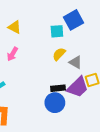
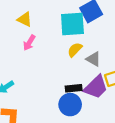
cyan square: (57, 31) -> (72, 24), size x1.6
pink arrow: (12, 54) -> (29, 43), moved

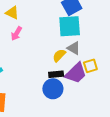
cyan square: (72, 24) -> (70, 26), moved
yellow semicircle: (75, 50) -> (59, 55), moved

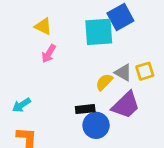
cyan square: (70, 26) -> (99, 32), moved
yellow square: (90, 66) -> (145, 71), moved
black rectangle: (56, 74) -> (85, 109), moved

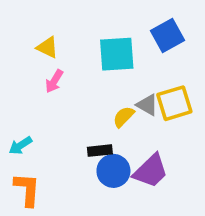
blue square: (120, 17) -> (168, 36), moved
yellow square: (145, 71) -> (174, 103), size x1.5
purple trapezoid: (126, 105) -> (151, 171), moved

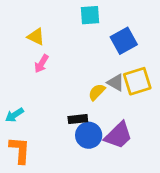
blue square: (168, 36) -> (124, 41), moved
cyan square: (117, 54) -> (90, 15), moved, size x0.7

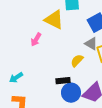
yellow triangle: (36, 37) -> (54, 20), moved, size x1.5
gray triangle: (116, 83) -> (91, 44), moved

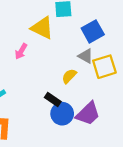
black rectangle: (63, 81) -> (53, 100), turned 40

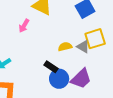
gray triangle: (86, 56) -> (83, 47), moved
yellow semicircle: (69, 76) -> (65, 47), turned 32

